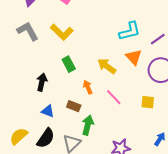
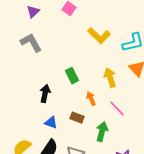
yellow L-shape: (62, 32) -> (99, 36), moved
yellow arrow: (107, 66) -> (110, 78), turned 36
green arrow: (88, 125) -> (102, 132), moved

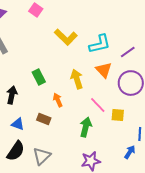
pink line: (117, 109) -> (98, 105), moved
green arrow: (102, 132) -> (86, 127), moved

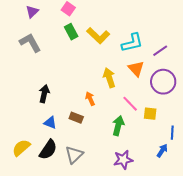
green rectangle: (39, 77) -> (71, 32), moved

